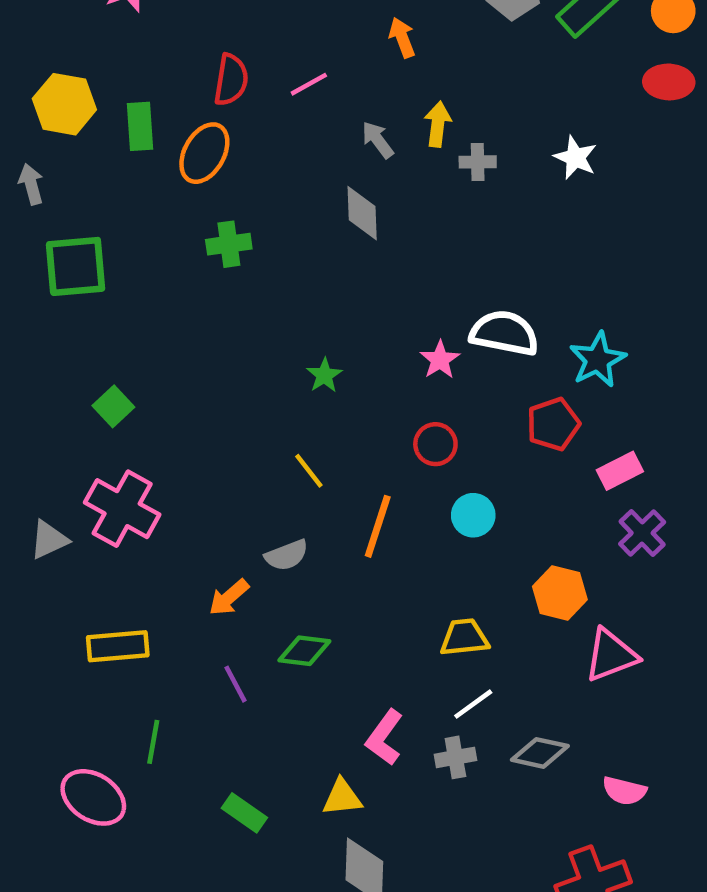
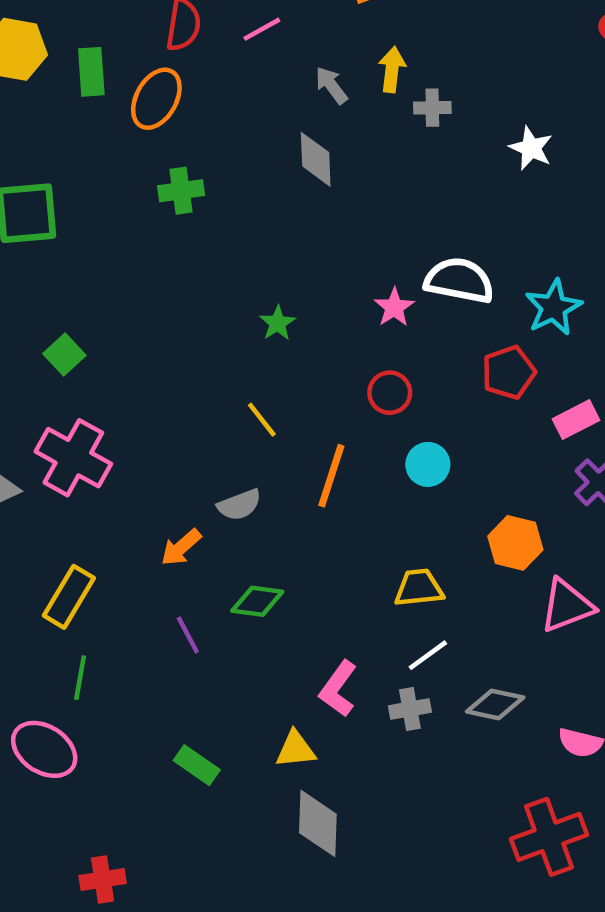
white star: (575, 158) -> (531, 148), moved
yellow rectangle: (118, 646) -> (69, 597), turned -54
green line: (153, 742) -> (80, 678), moved

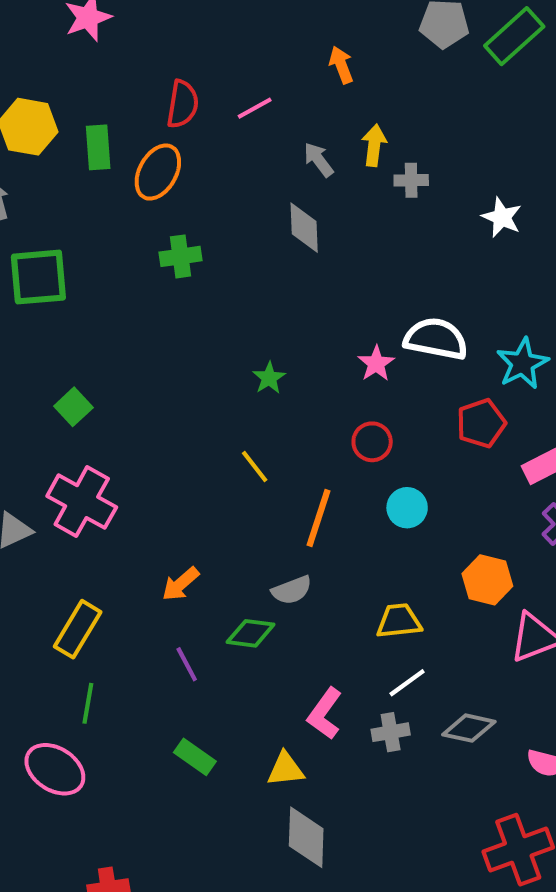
gray semicircle: (239, 505) -> (292, 590), moved
green rectangle: (197, 765) -> (195, 757), moved

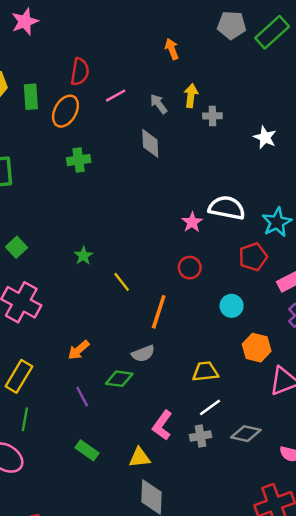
pink line: (255, 108) -> (116, 96), moved
green star: (269, 378) -> (83, 256), moved
cyan circle: (407, 508) -> (232, 306), moved

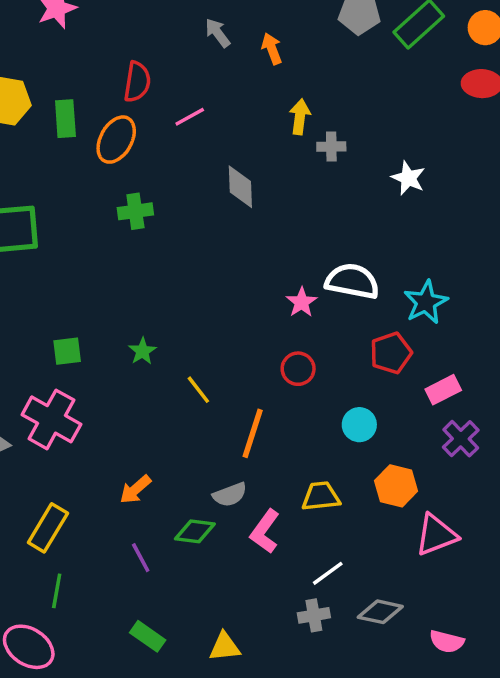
gray arrow: (159, 104) -> (218, 33), moved
green square: (16, 247) -> (67, 351), moved, turned 36
yellow trapezoid: (205, 372) -> (321, 496), moved
pink L-shape: (162, 425) -> (265, 531), moved

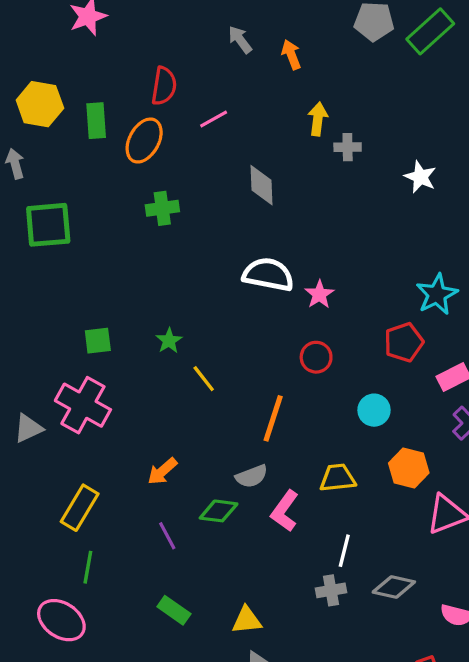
white semicircle: (352, 281) -> (268, 274), moved
yellow line: (198, 390) -> (204, 379), moved
white line: (328, 573) -> (344, 551), turned -40

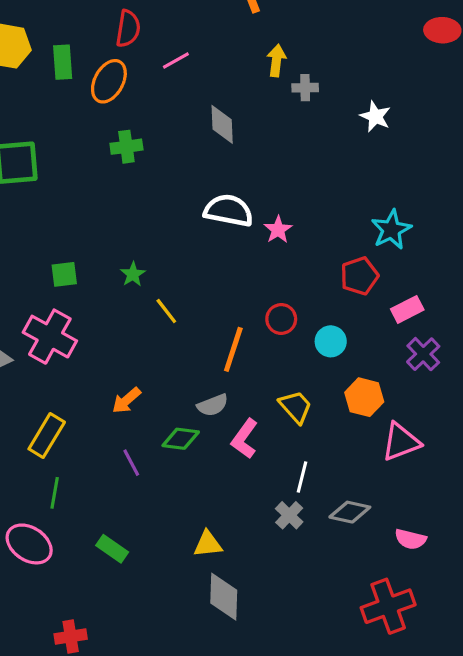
red circle: (316, 357) -> (281, 319), moved
yellow trapezoid: (338, 478) -> (296, 407), turned 54
gray cross: (331, 590) -> (289, 515), turned -36
green rectangle: (174, 610) -> (112, 549), moved

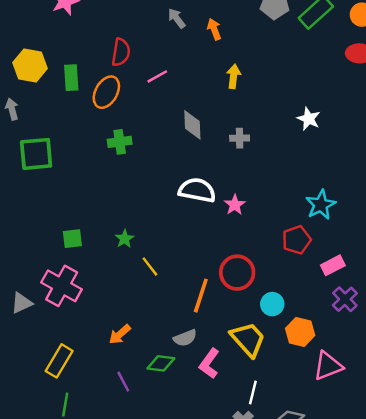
gray cross: (305, 88) -> (240, 138), moved
red circle: (281, 319) -> (237, 273), size x1.5
cyan circle: (331, 341) -> (272, 304), moved
yellow trapezoid: (296, 407) -> (248, 339), size x1.4

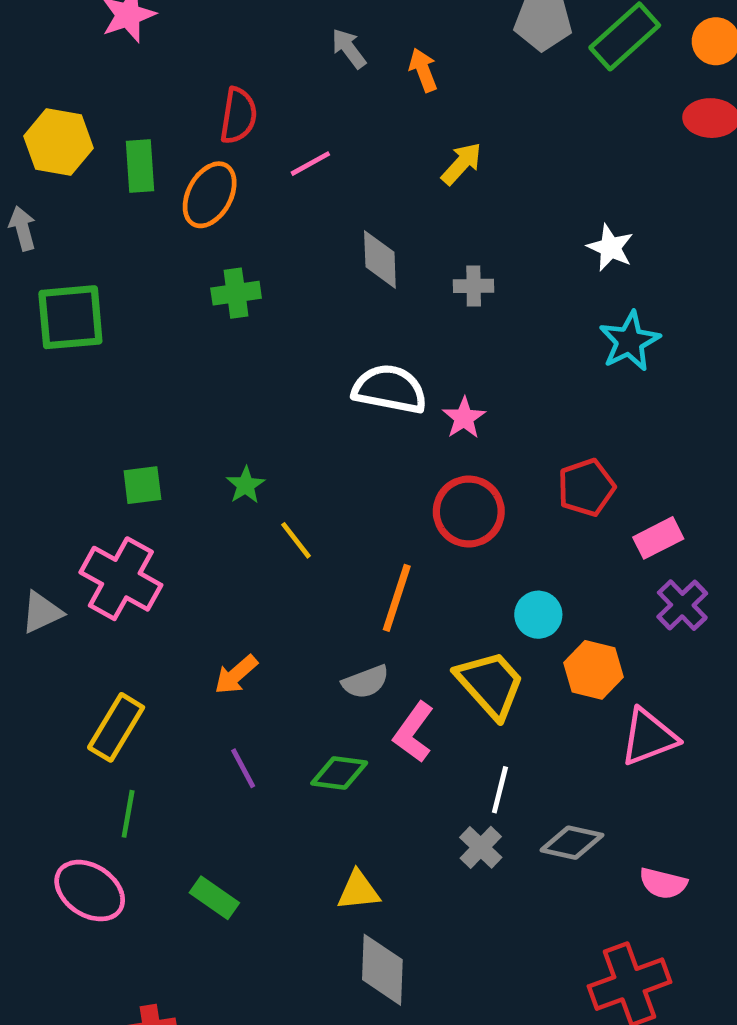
yellow arrow: (234, 76) -> (462, 164), turned 35
cyan star: (321, 205) -> (629, 341), moved
red circle: (237, 273) -> (469, 511), moved
green diamond: (161, 363) -> (339, 773), moved

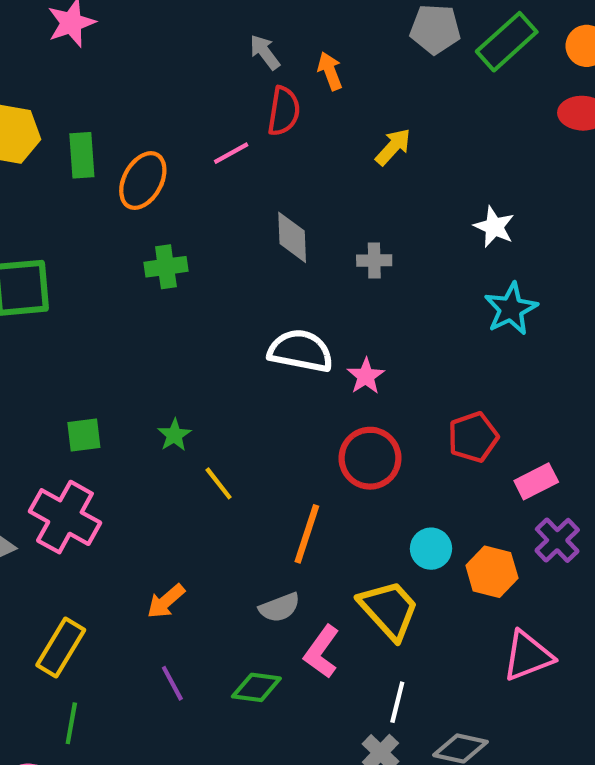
red semicircle: (238, 116) -> (284, 111), moved
yellow arrow: (462, 164) -> (393, 147), moved
orange hexagon: (593, 670) -> (492, 572), moved

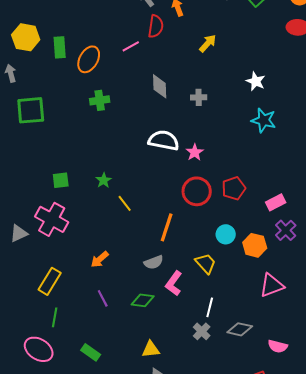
cyan star: (511, 309) -> (264, 120), turned -30
red pentagon: (473, 437) -> (234, 188), moved
yellow trapezoid: (389, 610) -> (206, 263), size x0.7

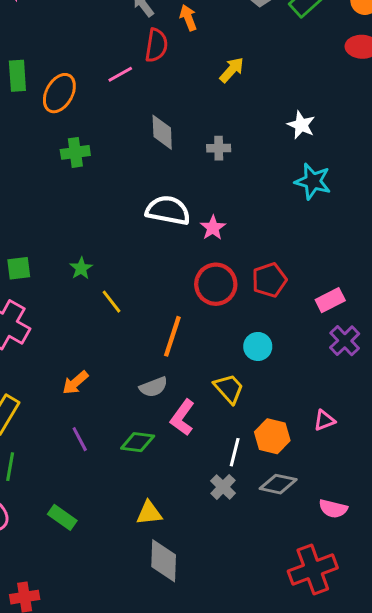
orange hexagon: (255, 245) -> (272, 436), moved
pink triangle: (272, 285) -> (324, 420), size x0.6

